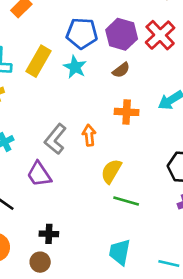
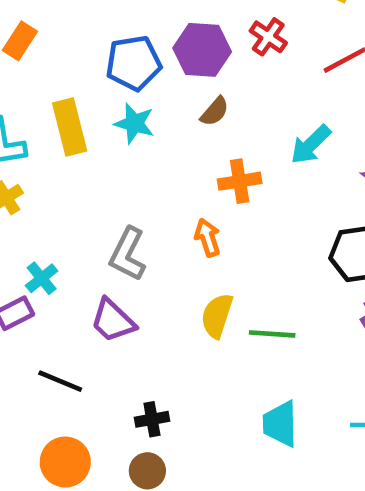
red cross: (160, 35) -> (268, 37), size x0.7
yellow rectangle: (39, 61) -> (70, 127), turned -32
orange arrow: (89, 135) -> (208, 238), moved
yellow semicircle: (111, 171) -> (217, 316), moved

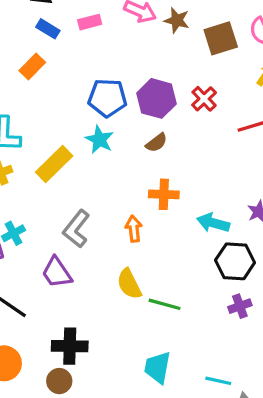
yellow rectangle: (70, 127) -> (54, 164), moved, turned 48
cyan arrow: (311, 145) -> (213, 223), moved, turned 48
yellow semicircle: (217, 316) -> (129, 284), turned -56
black cross: (152, 419) -> (70, 346), size x1.5

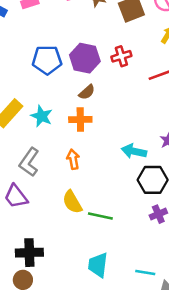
red cross: (204, 99) -> (121, 56), turned 30
cyan star: (99, 140) -> (42, 116), moved
orange cross: (164, 194) -> (80, 119), moved

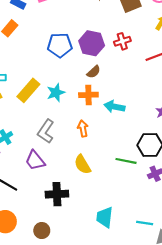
cyan star: (42, 116) -> (56, 93), turned 30
cyan arrow: (134, 151) -> (114, 107), moved
green line: (100, 216) -> (126, 161), moved
black cross: (29, 253) -> (57, 194), moved

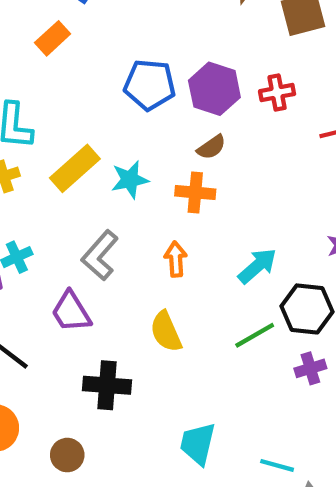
cyan arrow: (114, 107) -> (257, 266), moved, turned 120
green line: (126, 161) -> (255, 335), turned -48

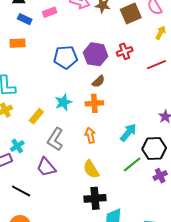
orange rectangle: (53, 38) -> (18, 43), turned 49
yellow rectangle: (75, 168) -> (36, 116), moved, size x0.7
black cross: (107, 385) -> (95, 198), moved

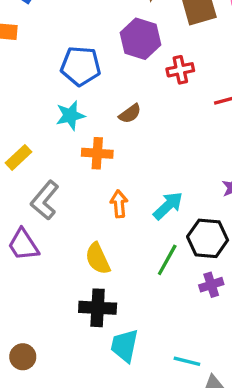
purple hexagon: (96, 54) -> (141, 39), moved
cyan star: (63, 102) -> (70, 115), moved
orange cross: (94, 103) -> (97, 153), moved
orange arrow: (90, 135) -> (119, 204), moved
green line: (132, 164) -> (167, 260), turned -30

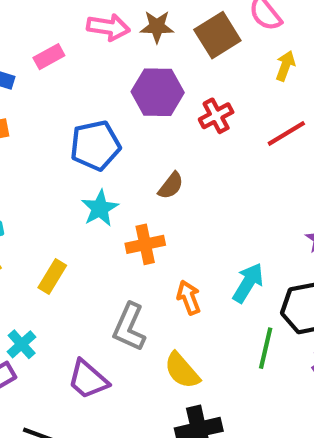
gray L-shape: (45, 200) -> (129, 327), moved

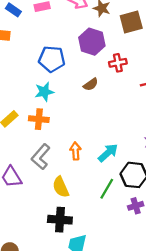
brown semicircle: (171, 186) -> (91, 84), moved
orange cross: (145, 244) -> (39, 119), moved

